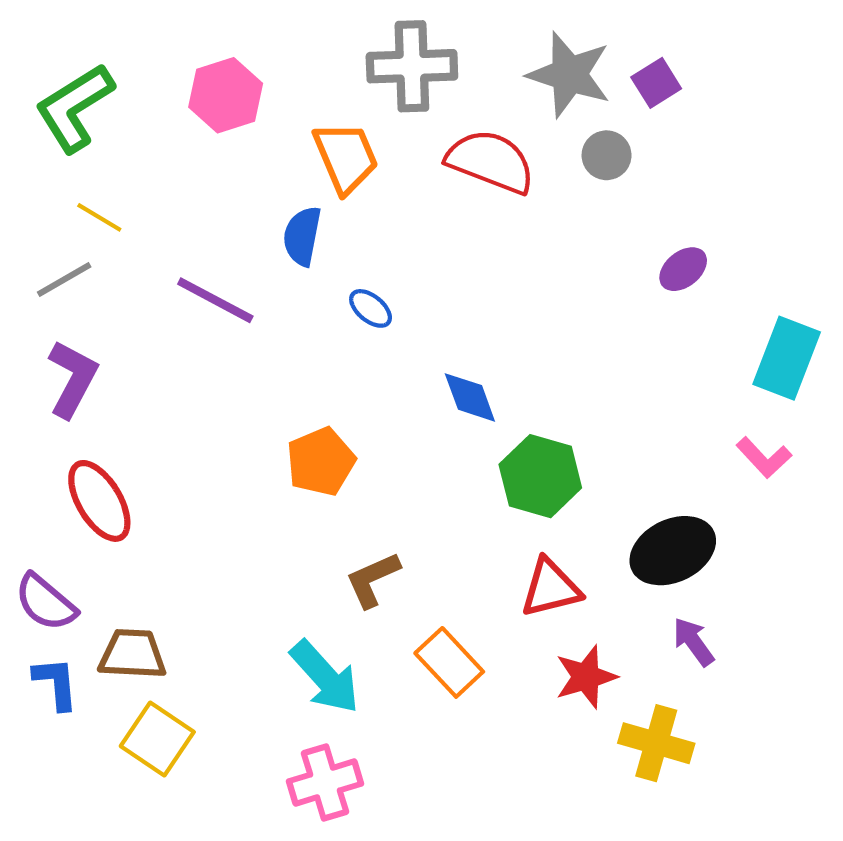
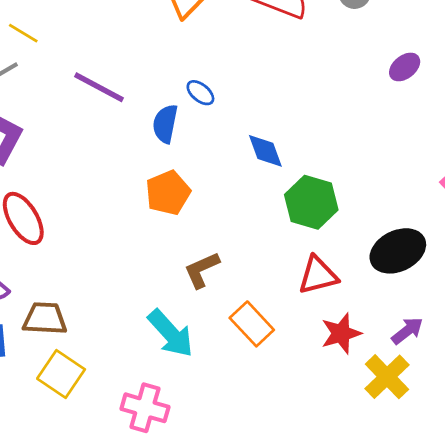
blue semicircle: (302, 236) -> (165, 124), moved
purple arrow: (693, 642) -> (407, 331), moved, turned 88
yellow cross: (656, 743) -> (387, 377), turned 30
pink cross: (325, 782) -> (145, 408), moved, turned 33

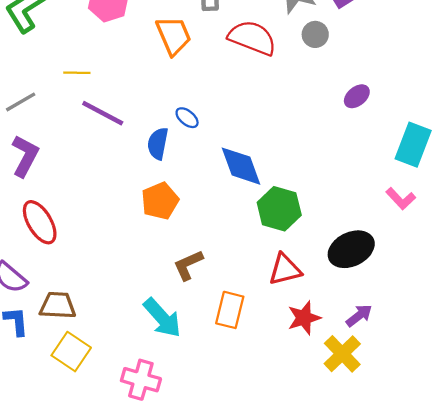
yellow line: (23, 33) -> (77, 73), moved, turned -30
blue diamond: (265, 151) -> (241, 166), size x1.4
orange rectangle: (252, 324) -> (230, 310), turned 57

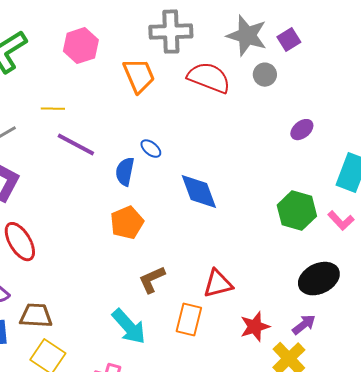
green hexagon: (279, 209) -> (297, 211), moved
black ellipse: (351, 249) -> (319, 279), moved
red triangle: (285, 269) -> (218, 284), moved

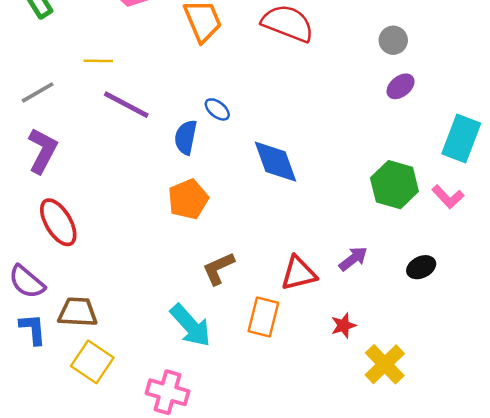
gray circle: (265, 75) -> (393, 40), moved
black ellipse: (319, 279) -> (421, 267), size x0.6
purple arrow: (304, 325) -> (353, 259), moved
red star: (255, 327) -> (343, 325), size x0.7

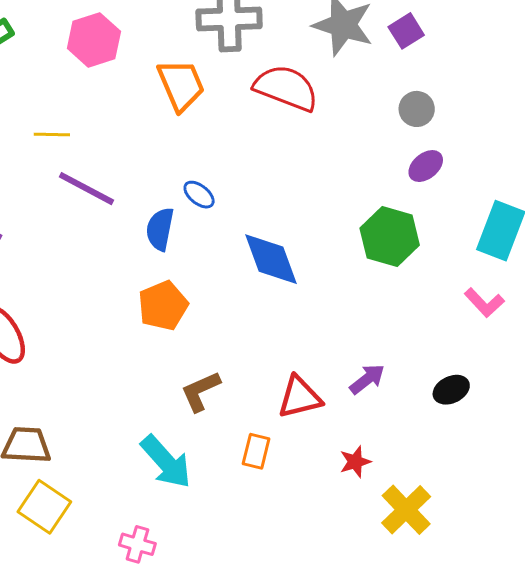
green hexagon: (394, 185) -> (390, 237), moved
orange rectangle: (263, 317) -> (256, 451), size x0.7
pink cross: (167, 392) -> (137, 544), size x0.7

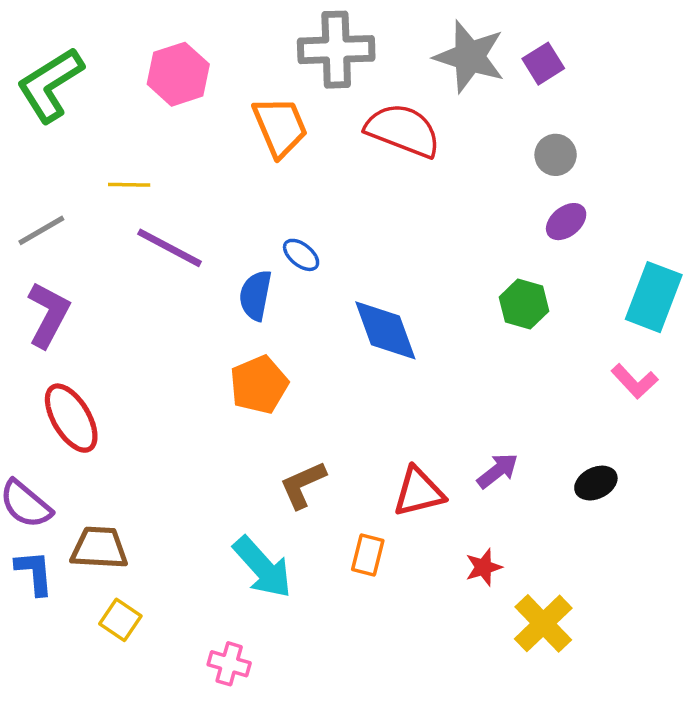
green hexagon: (390, 237) -> (524, 304), size x0.7
yellow square: (44, 507) -> (120, 620), size x0.7

